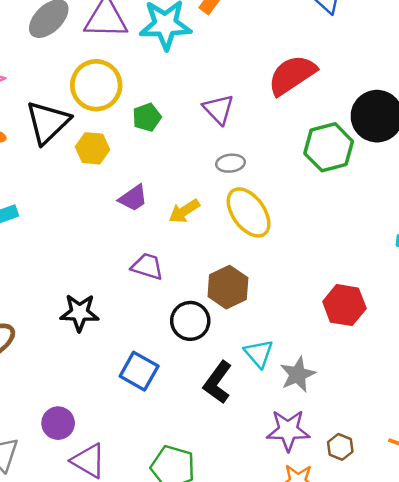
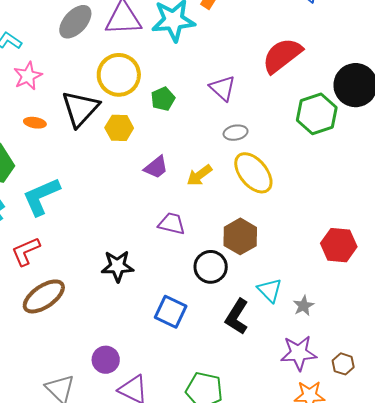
gray star: (298, 374) -> (303, 306), size x0.7

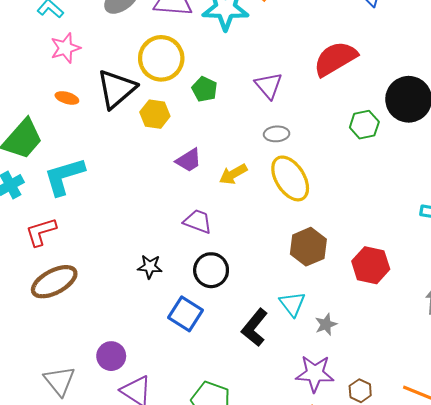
green pentagon: (163, 99) -> (205, 89), turned -30
green hexagon: (317, 114) -> (364, 125), size x0.7
brown hexagon: (240, 236) -> (308, 247), moved
black star: (117, 266) -> (150, 267), moved, size x0.7
black circle: (211, 267) -> (211, 270), moved

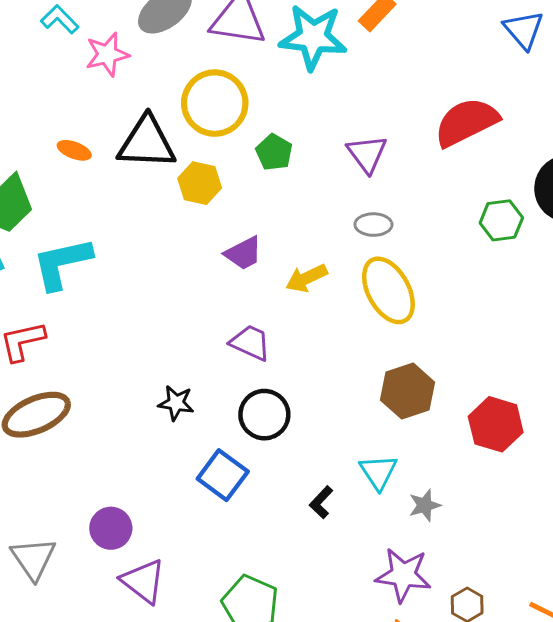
pink star: (65, 48) -> (107, 54), moved
black triangle: (116, 89) -> (147, 143), turned 39
black L-shape: (255, 328) -> (321, 502), size x0.6

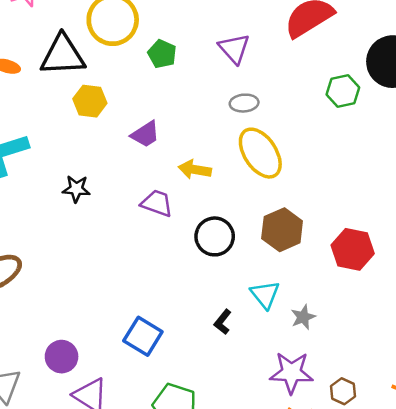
yellow hexagon: (200, 183) -> (90, 101), moved
yellow arrow: (306, 278) -> (195, 169), moved, turned 40
black star: (176, 403) -> (76, 189), moved
black circle: (264, 415) -> (215, 236), moved
blue square: (223, 475) -> (143, 336), moved

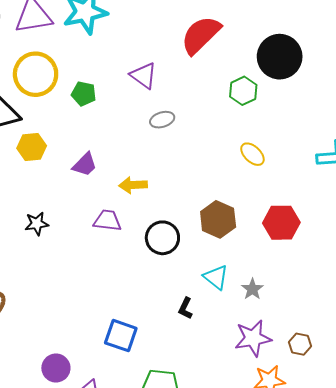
yellow ellipse: (260, 153) -> (252, 154), moved, size x0.6

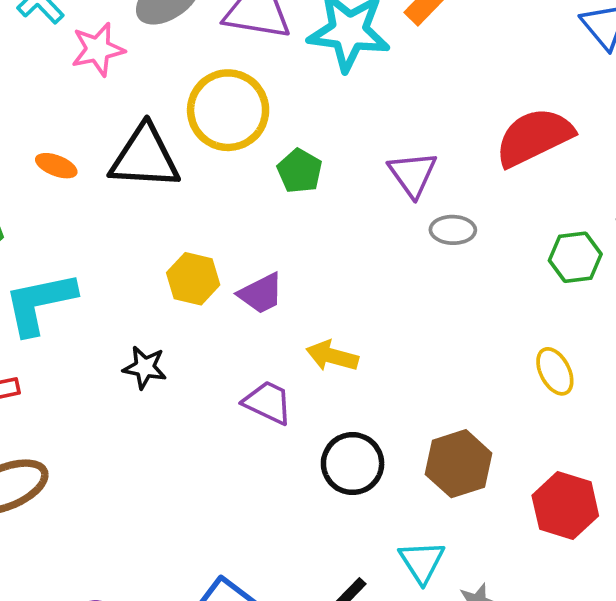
gray ellipse: (162, 120) -> (453, 230), moved
yellow hexagon: (32, 147) -> (193, 279), moved

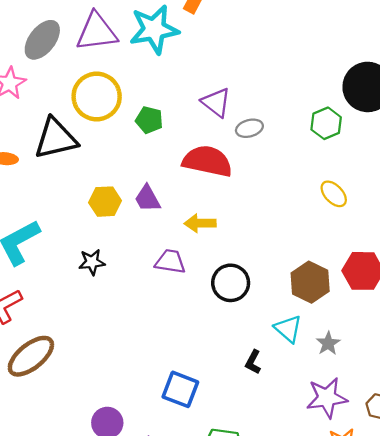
red semicircle: (534, 137) -> (207, 161), moved, turned 54
purple trapezoid: (261, 293) -> (147, 199), turned 104
brown hexagon: (459, 464) -> (310, 282), moved

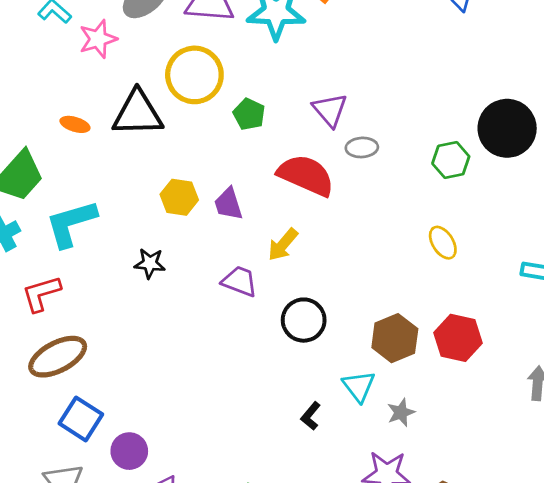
yellow arrow: (200, 223) -> (283, 245), turned -60
blue square: (180, 389) -> (81, 419), moved

